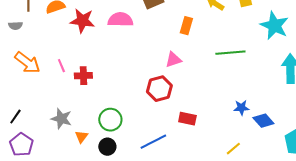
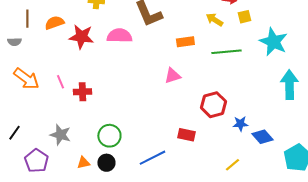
orange rectangle: (186, 26) -> (185, 42), turned 66
green line: (230, 53) -> (226, 52), moved
red hexagon: (159, 89) -> (213, 105), moved
orange triangle: (81, 137) -> (83, 163), moved, turned 40
purple pentagon: (21, 145) -> (36, 161), moved

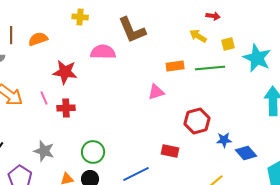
yellow square: (244, 17) -> (228, 44), moved
red star: (81, 37) -> (65, 72), moved
orange rectangle: (185, 42) -> (175, 66), moved

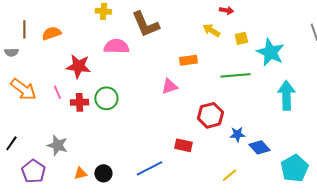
yellow cross: (80, 17) -> (103, 11), moved
green line: (210, 68) -> (235, 75), moved
green circle: (93, 152) -> (106, 98), moved

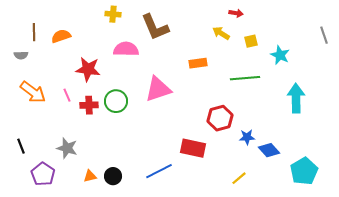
cyan star: (270, 52) -> (280, 55), size x0.7
pink triangle: (169, 86) -> (158, 89), moved, size x1.6
black line: (11, 143) -> (21, 146), turned -56
red rectangle: (183, 145) -> (193, 148), size x1.4

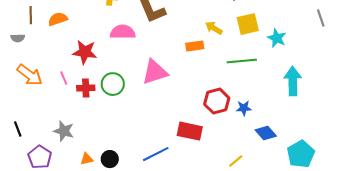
yellow arrow: (221, 33) -> (214, 28), moved
yellow square: (251, 41) -> (248, 24), size x1.6
blue star: (247, 137) -> (244, 108), moved

